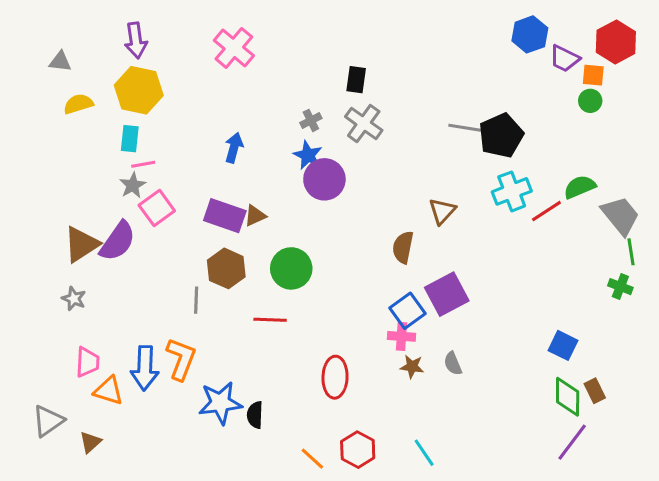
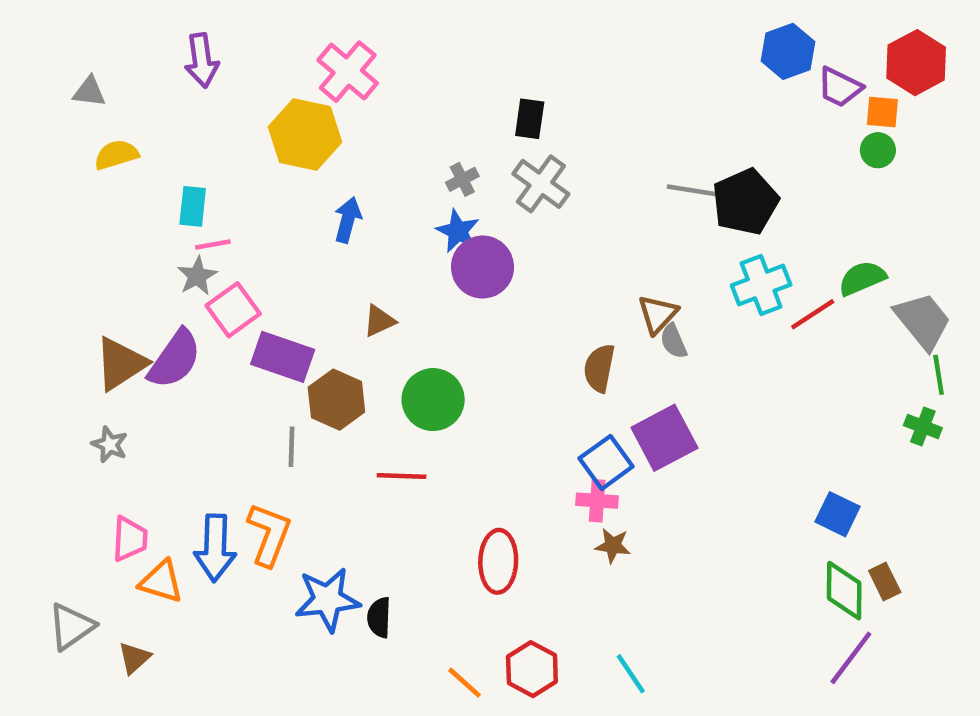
yellow hexagon: (139, 90) -> (305, 134), moved
purple rectangle: (225, 216) -> (283, 357), moved
gray semicircle: (453, 364) -> (673, 341), moved

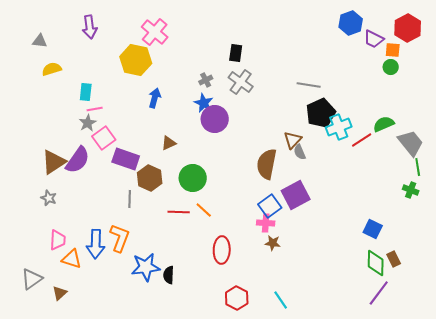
black pentagon: (745, 202) -> (321, 113), moved
brown semicircle: (599, 368) -> (267, 164), size x1.4
orange line: (465, 683) -> (204, 210), moved

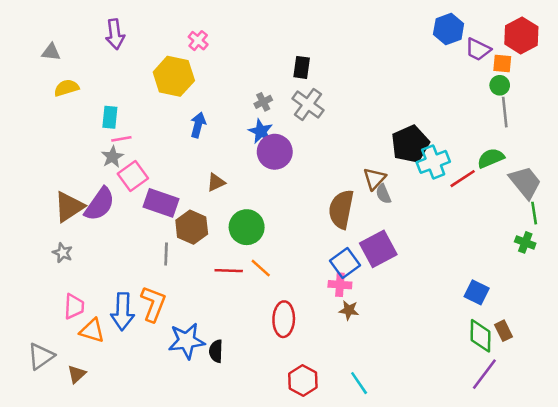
pink cross: (155, 32) -> (198, 41), size x0.6
gray line: (309, 85) -> (505, 112), moved, turned 75

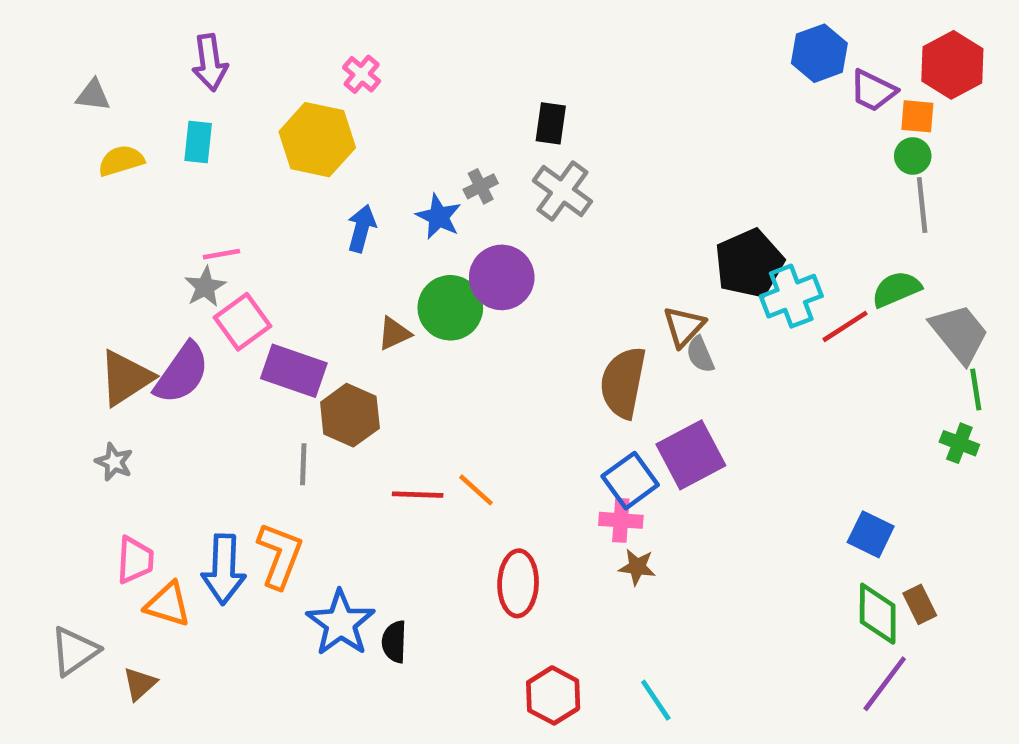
cyan rectangle: (110, 117) -> (198, 142), moved
blue star: (261, 131) -> (439, 217), moved
green circle: (247, 227) -> (450, 308), moved
blue star: (187, 341) -> (341, 623), turned -30

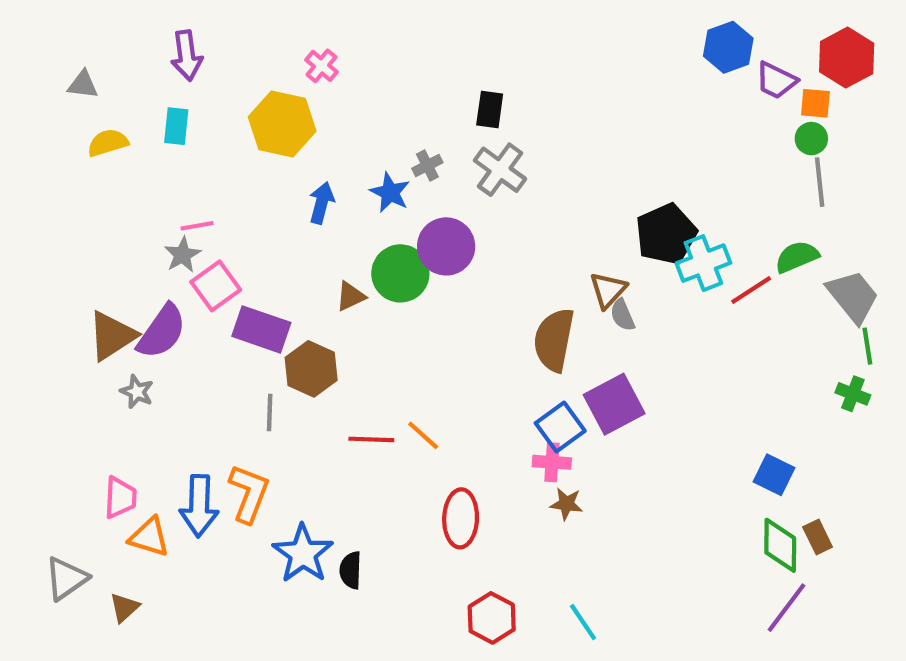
gray star: (114, 462) -> (137, 392), moved

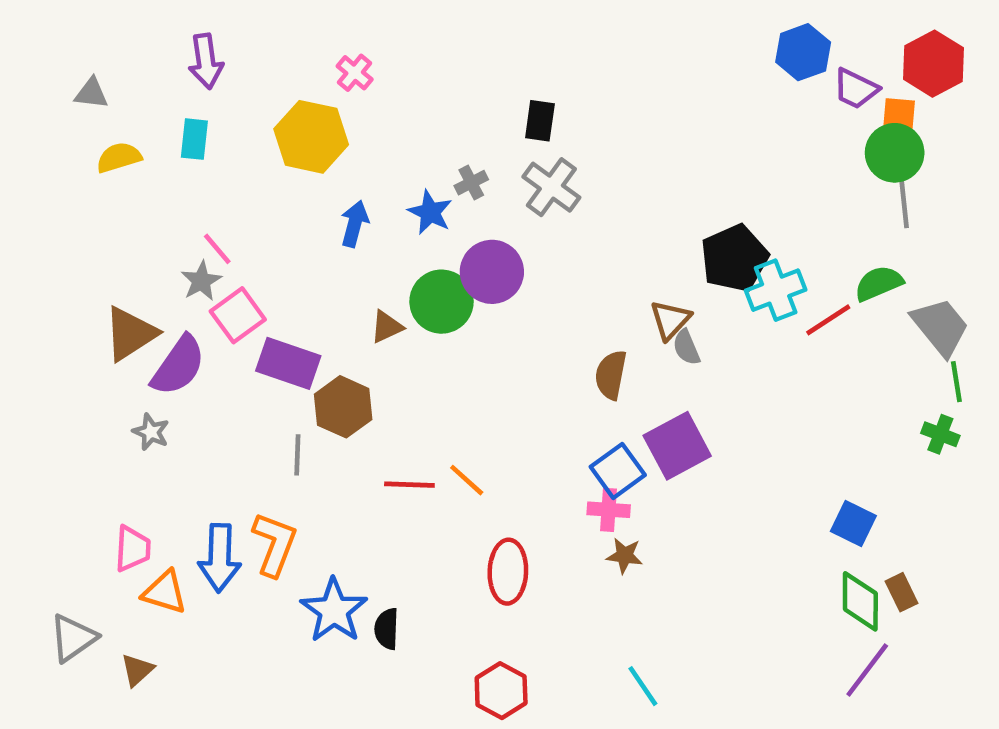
green circle: (811, 139) -> (895, 153), size x1.6
pink line: (197, 226) -> (217, 249), turned 60
brown triangle: (112, 336) -> (130, 334), moved
brown semicircle: (554, 340) -> (611, 375), size x0.7
red hexagon: (492, 618) -> (501, 691), moved

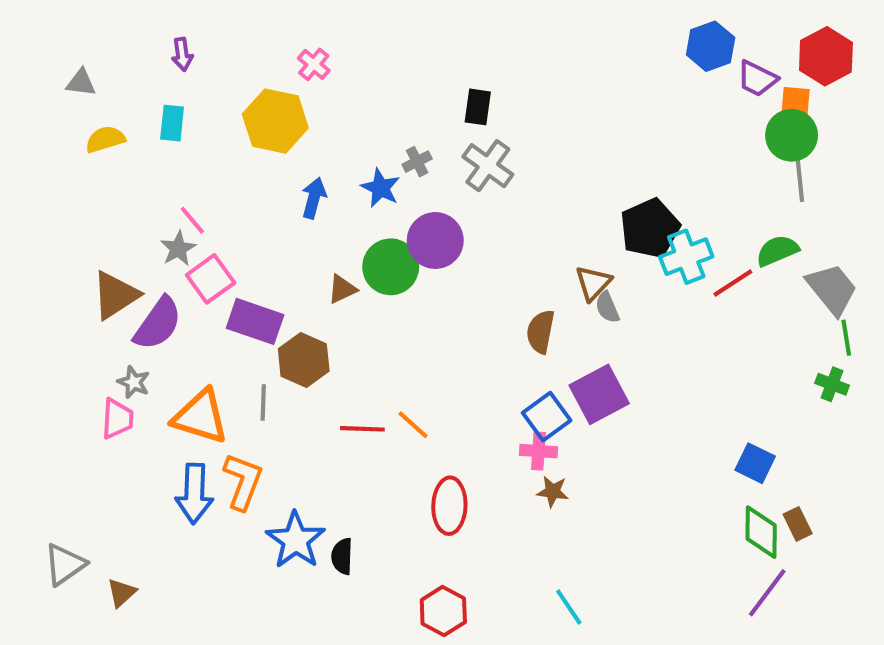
purple arrow: (206, 61) -> (182, 54), size x0.7
pink trapezoid: (133, 549) -> (117, 419), moved
orange triangle: (165, 592) -> (200, 417), moved, size x1.4

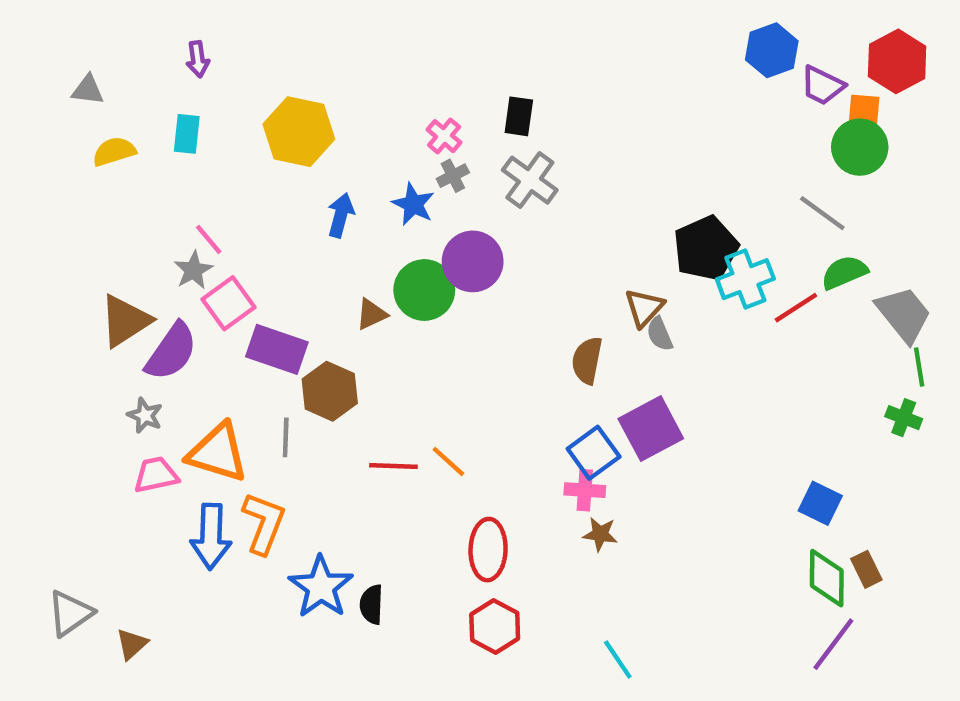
pink cross: (314, 64) -> (444, 136), moved
gray line: (800, 178) -> (822, 213), moved, turned -48
pink trapezoid: (117, 419) -> (156, 475), moved, turned -105
red hexagon: (443, 611) -> (495, 627), moved

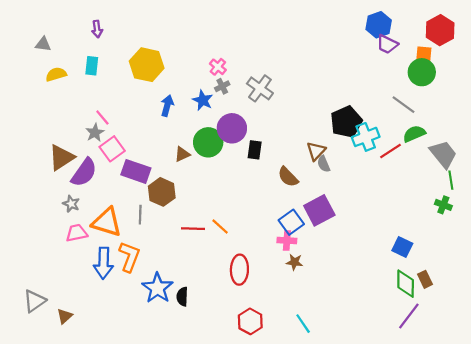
purple trapezoid: (822, 85) -> (387, 44), moved
black rectangle: (519, 116) -> (255, 150), moved
brown semicircle: (587, 360) -> (288, 177), turned -55
red hexagon: (495, 627) -> (250, 321), moved

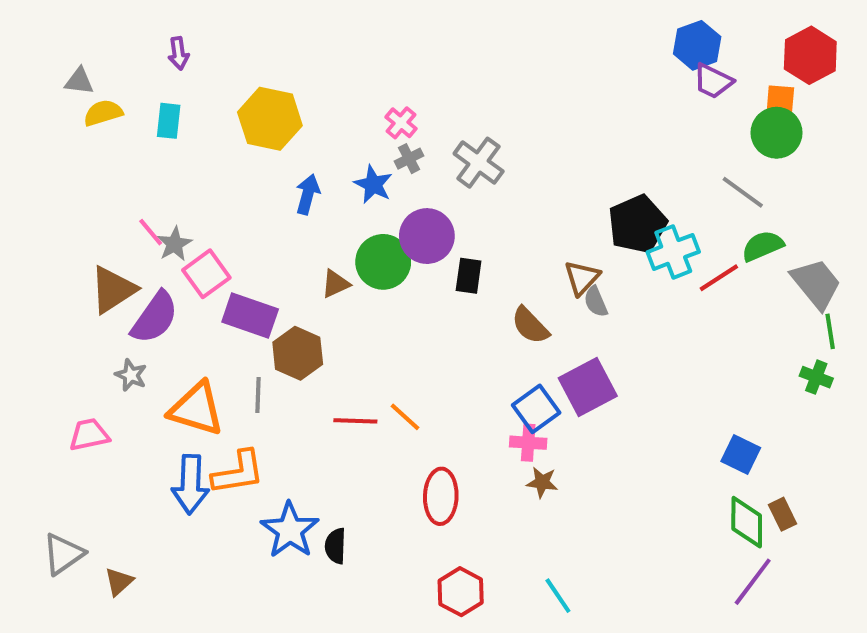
yellow semicircle: (56, 74) -> (103, 113), moved
pink line: (102, 118) -> (151, 232), moved
pink trapezoid: (77, 233) -> (89, 435), moved
orange L-shape: (129, 257) -> (238, 472), turned 60

